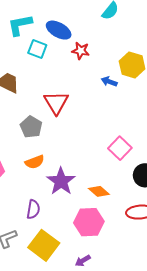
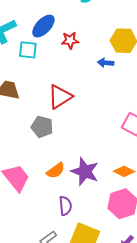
blue ellipse: (59, 30) -> (43, 26), turned -60
red triangle: (56, 103) -> (60, 97), turned 44
orange semicircle: (35, 162) -> (56, 171), moved

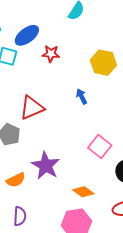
blue arrow: (106, 63) -> (82, 96), moved, turned 49
purple star: (85, 172) -> (46, 166), moved

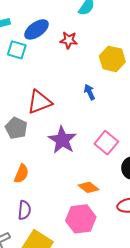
red star: (51, 54) -> (69, 40), moved
purple star: (46, 166) -> (62, 140), moved
orange semicircle: (16, 180) -> (21, 174), turned -42

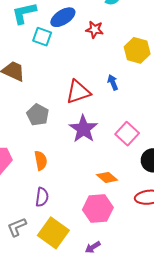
red triangle: (39, 102) -> (78, 92), moved
orange semicircle: (21, 174) -> (41, 161), turned -36

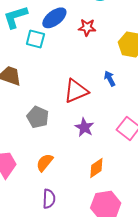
purple star: (83, 129) -> (84, 127), size x0.7
orange semicircle: (41, 161) -> (45, 163), turned -126
orange diamond: (107, 177) -> (96, 168), moved, turned -70

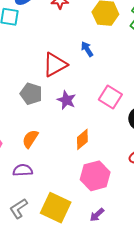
gray pentagon: (38, 117) -> (31, 94), moved
purple semicircle: (49, 199) -> (23, 170), moved, turned -90

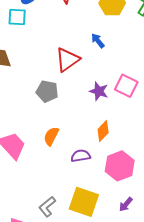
purple star: (66, 100) -> (99, 91), moved
purple semicircle: (23, 170) -> (81, 156), moved

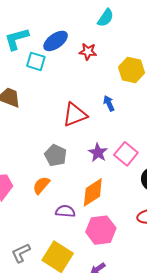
gray pentagon: (47, 91) -> (56, 155), moved
orange diamond: (103, 131) -> (93, 192), size x1.4

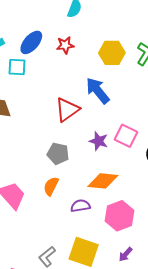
blue arrow: (109, 103) -> (98, 91), size x1.8
orange diamond: (93, 192) -> (103, 181), turned 52

